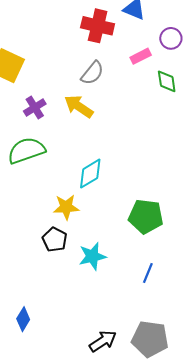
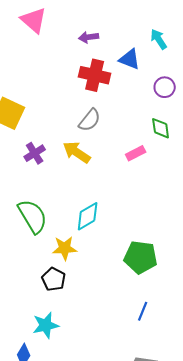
pink rectangle: (141, 56) -> (136, 153), moved
green semicircle: (26, 150) -> (33, 216), moved, turned 78
cyan star: (92, 256) -> (46, 325), moved

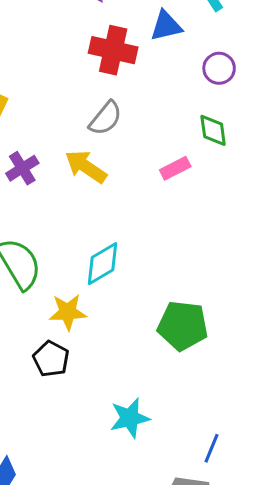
blue triangle: (130, 59) -> (166, 26), turned -35
blue line: (143, 311) -> (212, 448), moved
cyan star: (46, 325) -> (130, 418), moved

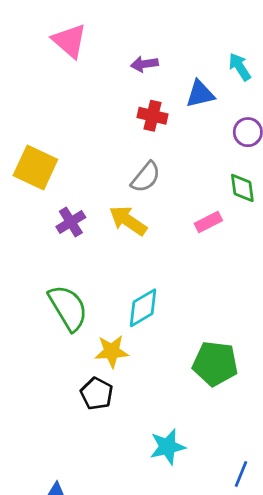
red cross: (113, 50) -> (153, 116), size x0.7

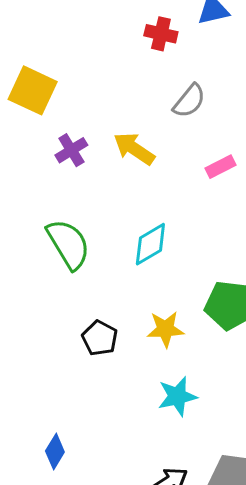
gray semicircle: (146, 177) -> (189, 101), moved
pink rectangle: (208, 222) -> (221, 167), moved
yellow star: (112, 351) -> (165, 329), moved

